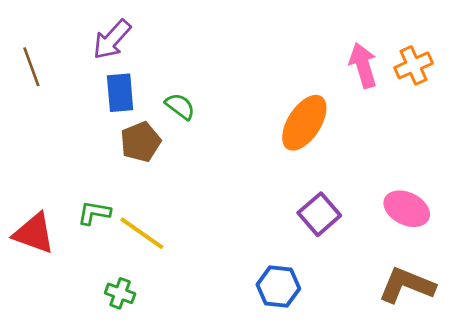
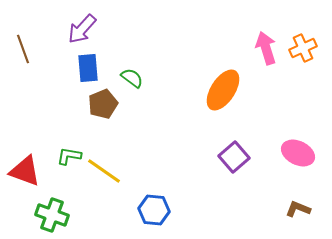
brown L-shape: (407, 285) -> (298, 209), size x0.6
blue hexagon: (278, 287) -> (154, 210), moved
green cross: (120, 293) -> (52, 215), moved, size x1.5

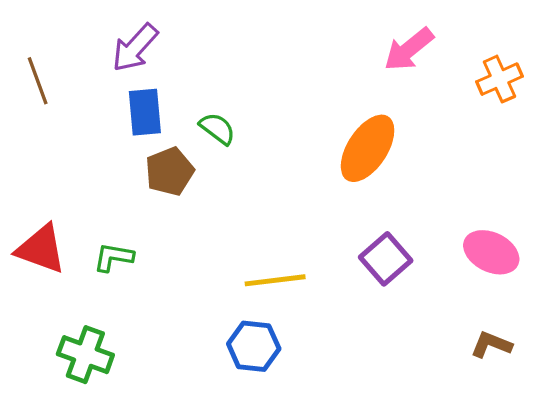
pink arrow: (266, 48) -> (409, 49), moved, turned -112
red triangle: (25, 171) -> (41, 249), moved
yellow line: (104, 171) -> (275, 280), moved, turned -42

